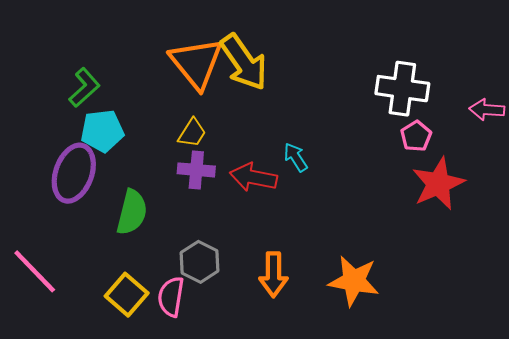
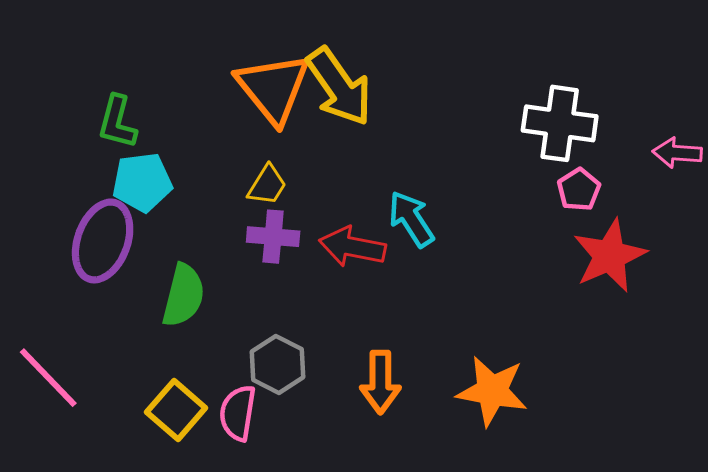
green L-shape: (84, 88) -> (117, 122), turned 147
cyan arrow: (296, 157) -> (411, 219), size x1.4

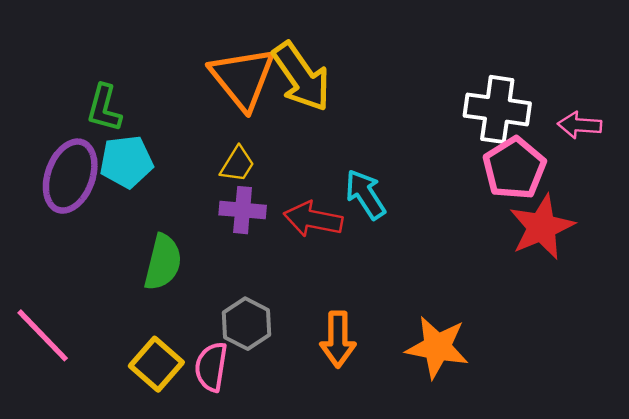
pink arrow: (677, 153) -> (580, 125), moved
pink pentagon: (579, 190) -> (514, 168), size x1.6
purple ellipse: (103, 241) -> (70, 176), moved

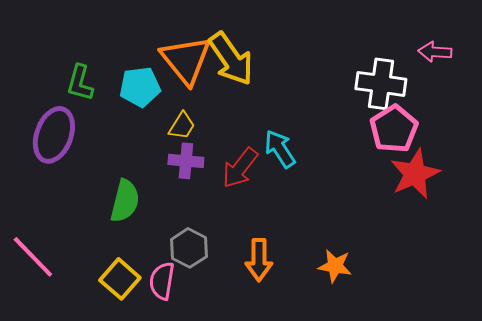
pink arrow: (580, 125) -> (435, 52), moved
cyan pentagon: (126, 162) -> (140, 87), moved
red arrow: (313, 219) -> (240, 168), turned -63
orange star: (437, 347) -> (335, 266), size x0.7

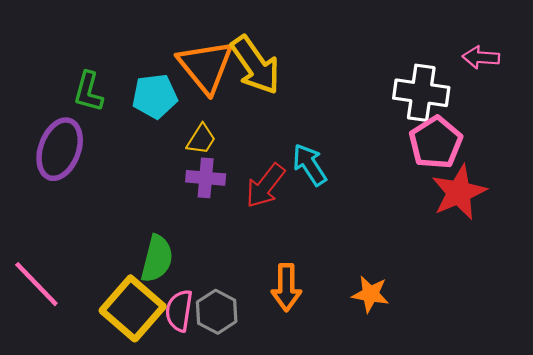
green semicircle: (125, 201) -> (157, 259), moved
gray hexagon: (189, 248) -> (217, 312), moved
yellow square: (120, 279) -> (133, 308), size x1.4

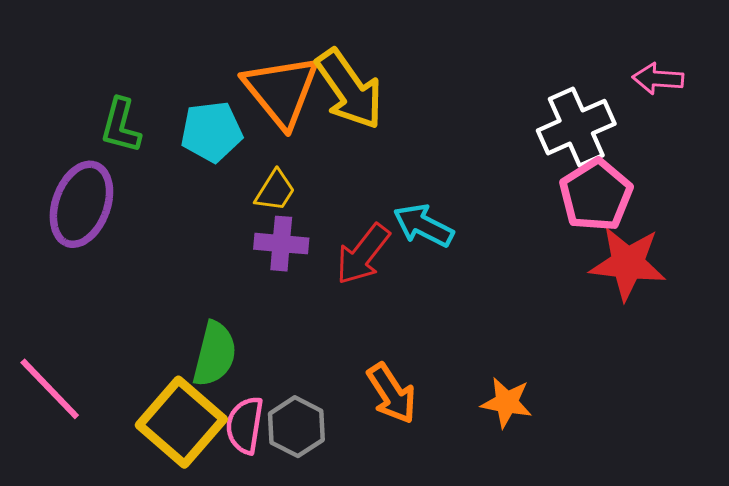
white cross: (421, 93) -> (576, 127), turned -32
cyan arrow: (310, 165) -> (423, 225), turned -30
red star: (459, 192) -> (628, 263), turned 30
orange arrow: (286, 287) -> (392, 393), turned -33

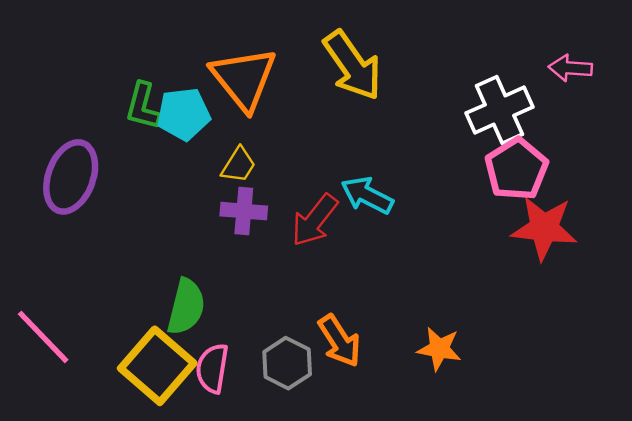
yellow arrow: (349, 89) -> (353, 65), moved
green L-shape: (121, 126) -> (143, 106), moved
gray hexagon: (296, 427) -> (287, 363), moved

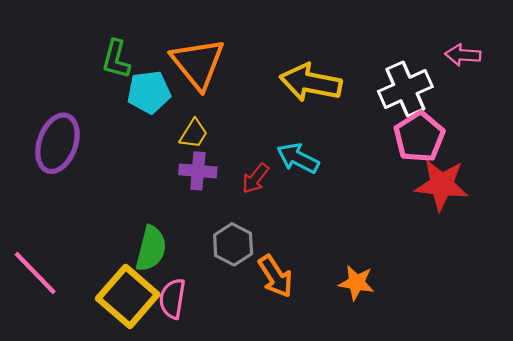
yellow arrow: (353, 65) -> (311, 83), moved, turned 136
green L-shape: (143, 106) -> (116, 59), moved
red arrow: (315, 220) -> (255, 178), size x0.7
gray hexagon: (287, 363) -> (233, 244), moved

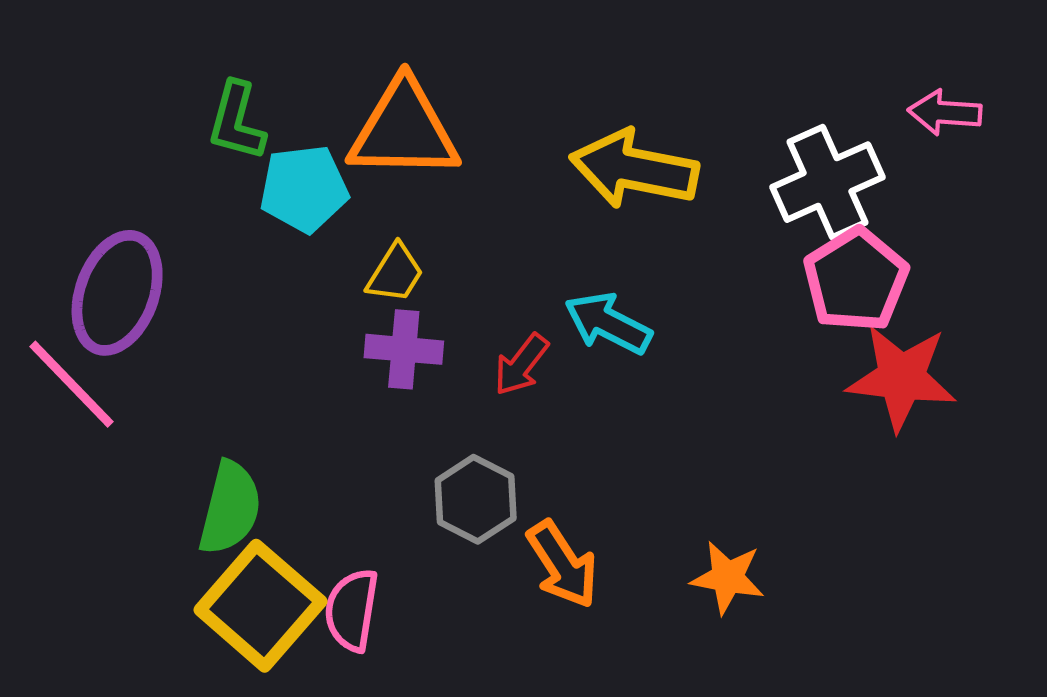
orange triangle: (198, 63) -> (404, 130), turned -50
green semicircle: (151, 249) -> (230, 508), moved
pink line: (35, 273) -> (71, 384), moved

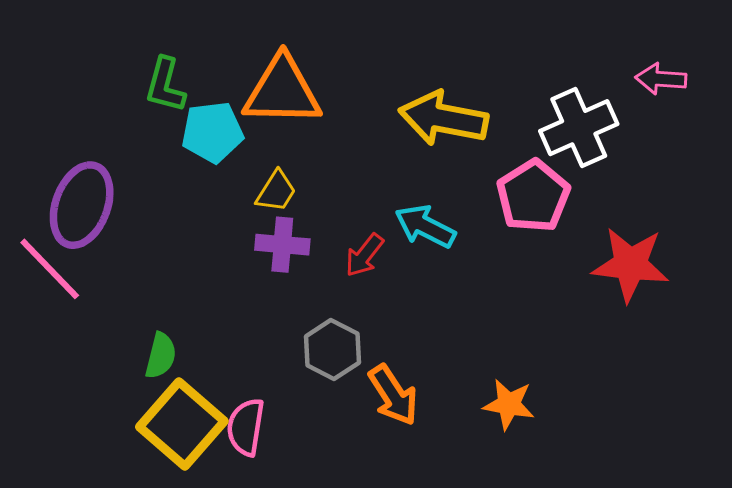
pink pentagon: (856, 280) -> (533, 196), moved
green semicircle: (230, 508) -> (161, 356), size x0.7

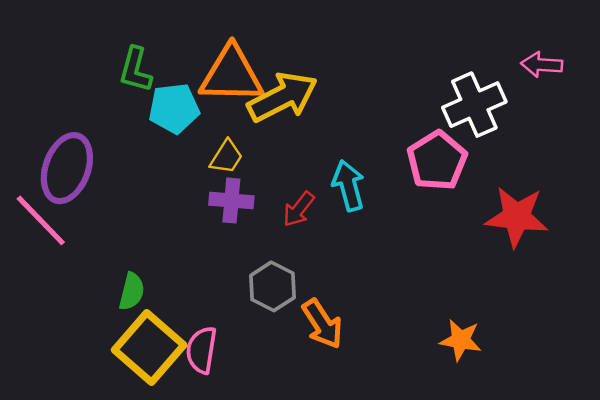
yellow arrow: (443, 118) -> (282, 97), moved, turned 142
cyan arrow: (425, 226) -> (349, 186), turned 48
orange star: (509, 404) -> (461, 340), moved

